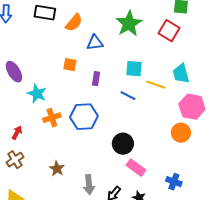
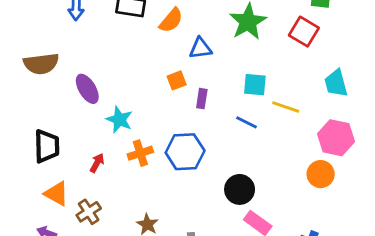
orange square: (70, 65) -> (177, 80), moved, turned -32
cyan trapezoid: (181, 74) -> (336, 83), moved
red arrow: (17, 133) -> (97, 163), moved

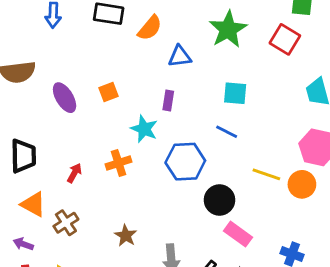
orange square: (177, 80) -> (109, 92), moved
purple rectangle: (202, 99) -> (168, 100), moved
yellow line: (286, 107) -> (266, 174), moved
cyan star: (119, 120) -> (144, 129), moved
blue hexagon: (185, 152) -> (185, 162), moved

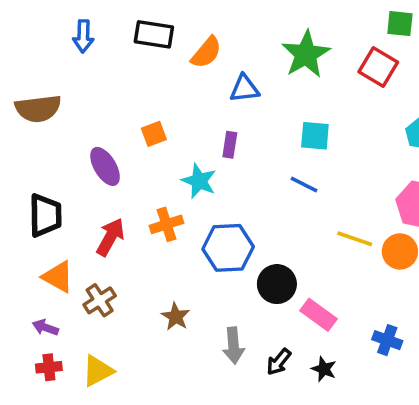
purple ellipse: (65, 98) -> (105, 166), moved
blue hexagon: (185, 162) -> (228, 248), moved
red arrow: (74, 173) -> (110, 237), size x1.5
black circle: (219, 200) -> (277, 284), moved

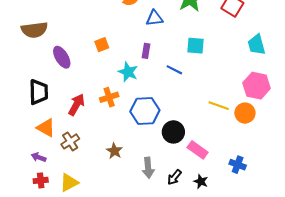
purple ellipse: (105, 166) -> (62, 57), moved
blue line: (304, 185) -> (174, 70), moved

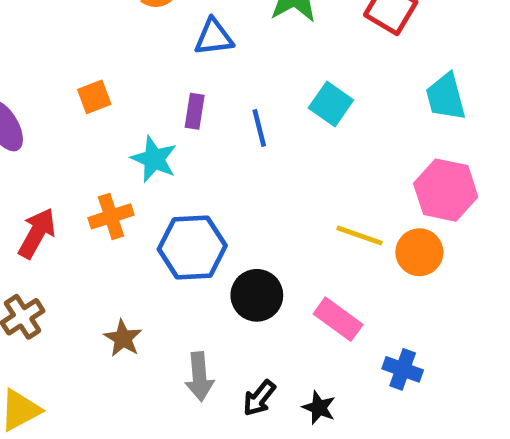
cyan square: (195, 46) -> (331, 104), moved, turned 30
blue line: (174, 70) -> (259, 128), moved, turned 49
pink rectangle: (198, 150) -> (338, 319), moved

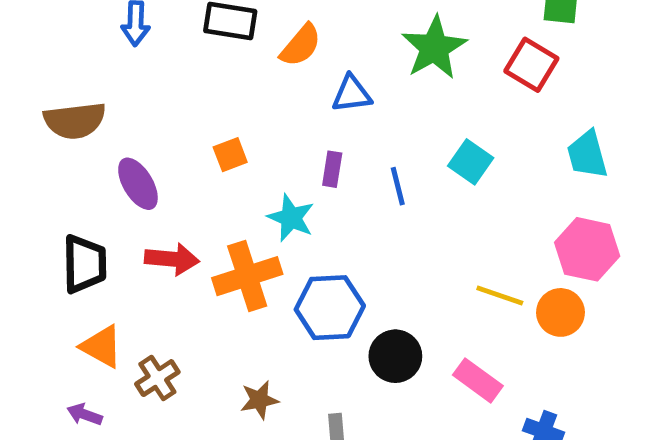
orange cross: (111, 216) -> (247, 276), size x1.5
red arrow: (37, 233) -> (172, 259), moved, turned 66
brown star: (123, 338) -> (259, 400), turned 30

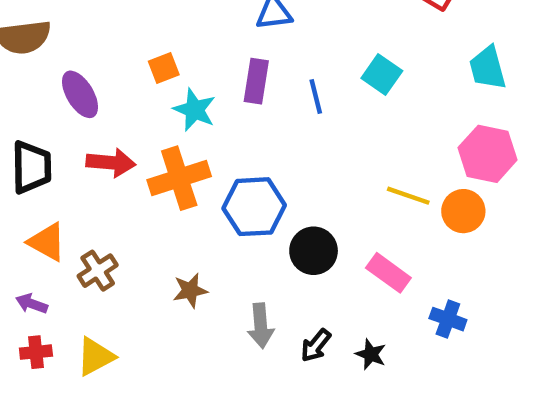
purple rectangle: (332, 169) -> (256, 81), size x1.4
cyan star: (291, 218) -> (195, 110), moved

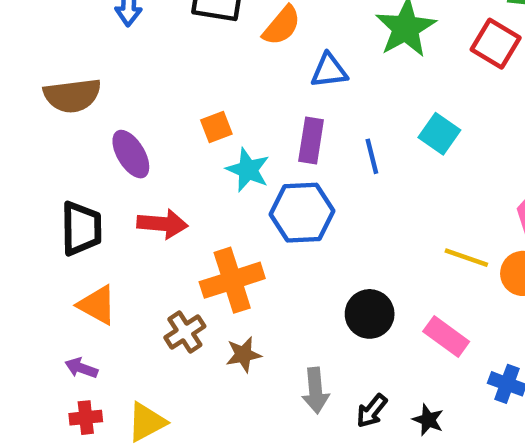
orange cross: (179, 178) -> (232, 280), moved
blue hexagon: (254, 207) -> (302, 213), moved
brown cross: (98, 271) -> (185, 332), moved

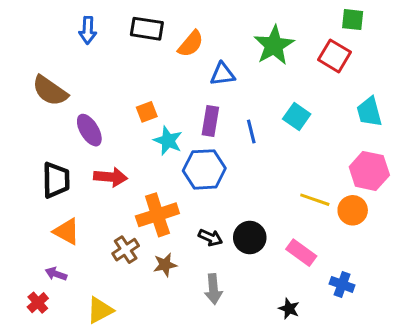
brown semicircle: (72, 95) -> (50, 91), turned 42
black arrow: (372, 411) -> (210, 238), moved, turned -105
red cross: (86, 418) -> (38, 303), moved, turned -35

